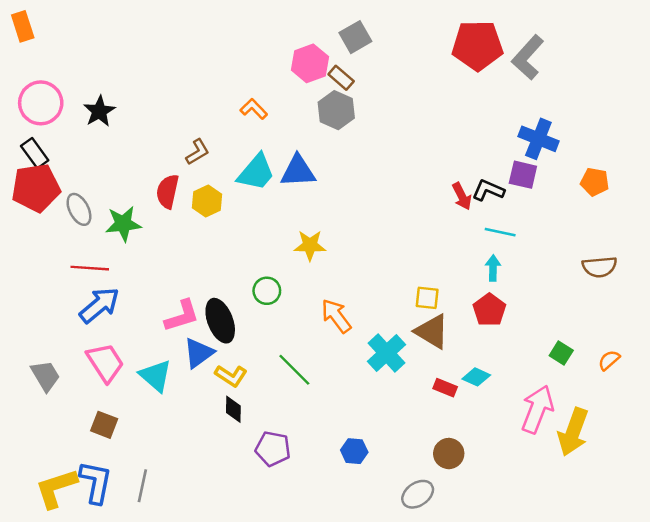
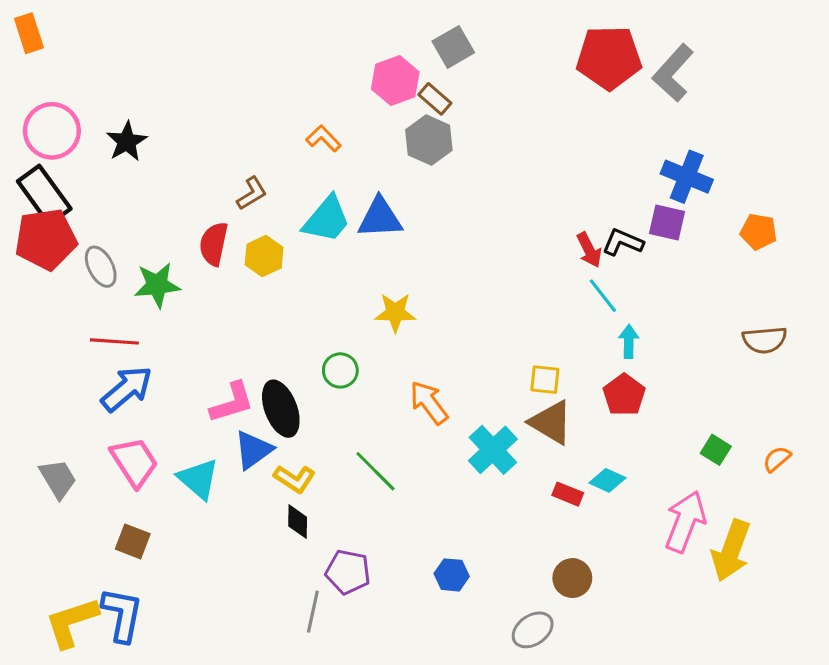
black rectangle: (35, 153) -> (44, 195), size x1.5
cyan line: (500, 232) -> (603, 296), moved, turned 40
gray line: (142, 486) -> (313, 612), moved

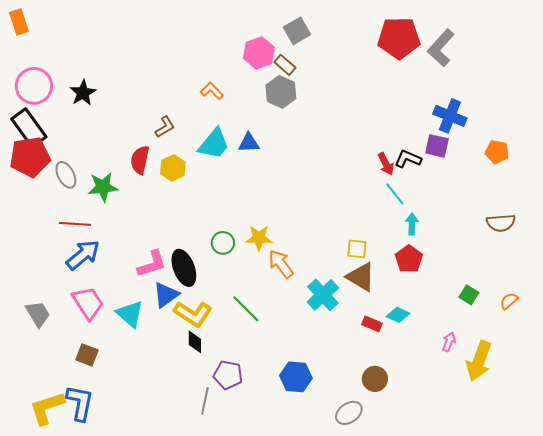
blue triangle: (380, 218) -> (249, 143), size x0.7
yellow star: (395, 312) -> (259, 238), moved
yellow L-shape: (295, 479) -> (193, 314), size x1.4
pink arrow: (685, 522) -> (449, 342), size x0.5
blue hexagon: (452, 575) -> (296, 377), size x1.4

